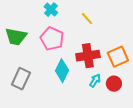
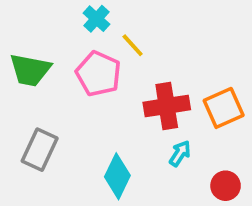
yellow line: (87, 19) -> (133, 45), moved
cyan diamond: (62, 71) -> (117, 176), moved
red circle: (114, 84) -> (226, 186), moved

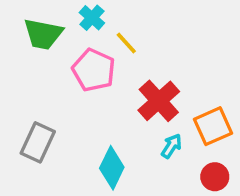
green trapezoid: (30, 70) -> (43, 34), moved
red cross: (167, 106) -> (159, 101), turned -33
orange square: (224, 108) -> (213, 126), moved

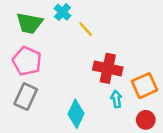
pink pentagon: (94, 70) -> (27, 61), moved
red cross: (159, 101) -> (108, 68), turned -36
cyan arrow: (171, 146) -> (116, 99), turned -42

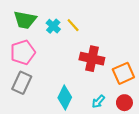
cyan cross: (62, 12) -> (53, 26), moved
pink pentagon: (27, 61) -> (23, 52), turned 30
cyan arrow: (116, 99) -> (98, 102), moved, turned -128

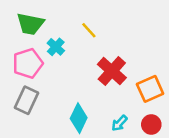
cyan cross: (53, 26) -> (56, 47), moved
red cross: (92, 59) -> (112, 71), turned 30

